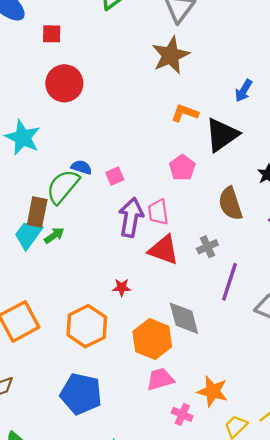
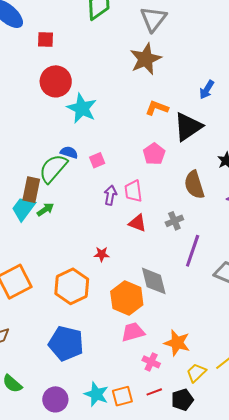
cyan star: (23, 138) -> (82, 108), moved
purple arrow: (131, 217) -> (110, 195), size x0.6
red triangle: (164, 250) -> (137, 223), size x0.7

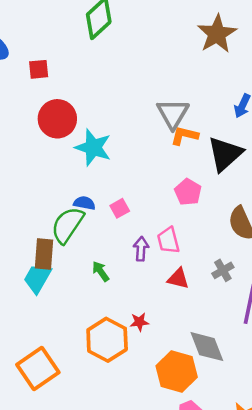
gray triangle: (153, 19) -> (173, 114), moved
brown star: (146, 59) -> (217, 34), moved
green arrow: (45, 210) -> (101, 271), moved, turned -84
orange hexagon: (72, 286) -> (107, 340), moved

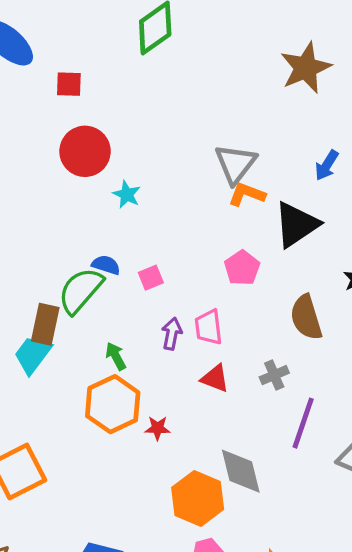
cyan star: (93, 147) -> (127, 194), size x0.6
orange hexagon: (107, 340) -> (113, 404), moved

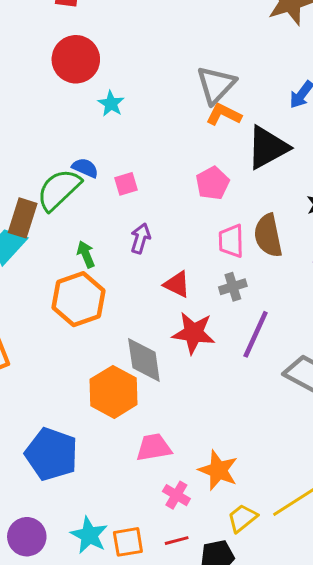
pink trapezoid: (209, 327) -> (231, 241), moved
red star: (158, 428) -> (194, 333), moved, size x1.8
gray diamond: (241, 471) -> (144, 360), moved
orange hexagon: (198, 498) -> (114, 392), moved

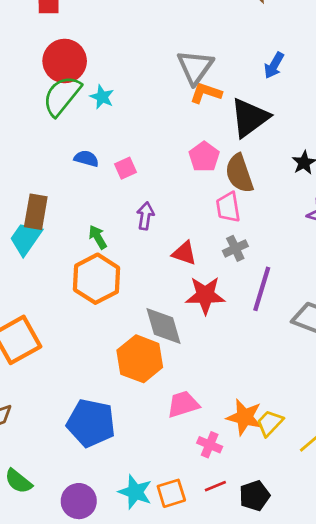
green semicircle: (59, 190) -> (62, 96), moved
brown semicircle: (268, 235) -> (239, 173), moved
yellow trapezoid: (242, 518) -> (270, 423), moved

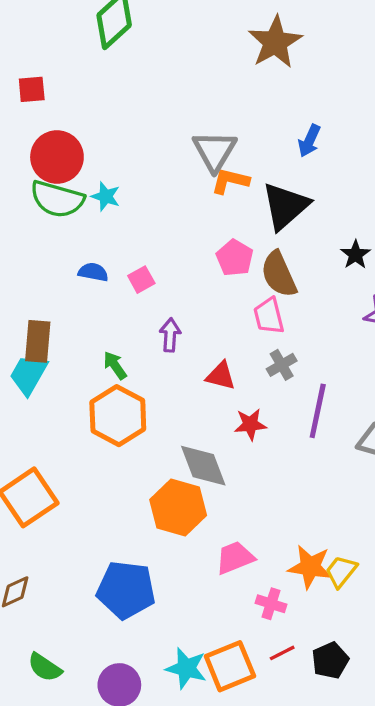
green semicircle: (62, 96) -> (57, 199), turned -108
red star: (205, 295) -> (250, 424), size x0.7
orange square: (171, 493) -> (230, 666), size x1.4

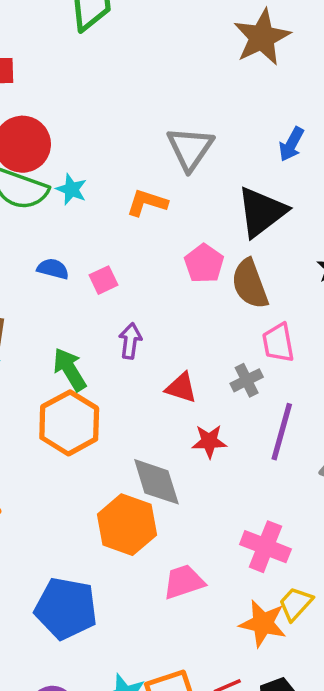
orange L-shape: (230, 181) -> (147, 203), moved
pink trapezoid: (269, 316) -> (278, 343), moved
green arrow: (115, 365) -> (70, 369), size x1.4
orange star: (310, 567) -> (263, 623), moved
pink cross: (271, 604) -> (265, 547), moved, size x1.5

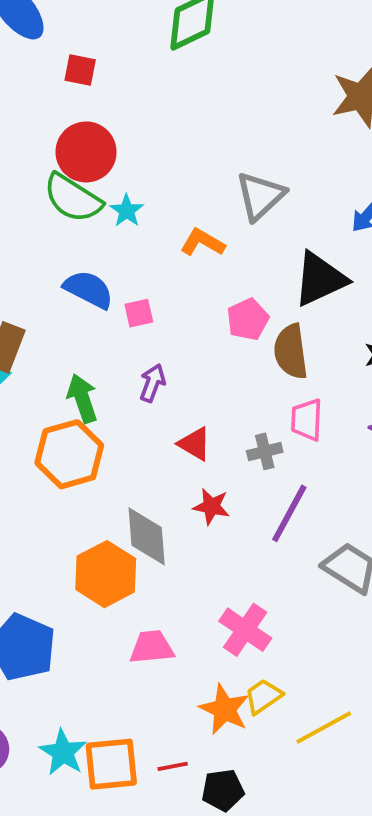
blue semicircle: (53, 269) -> (89, 289), size x1.5

